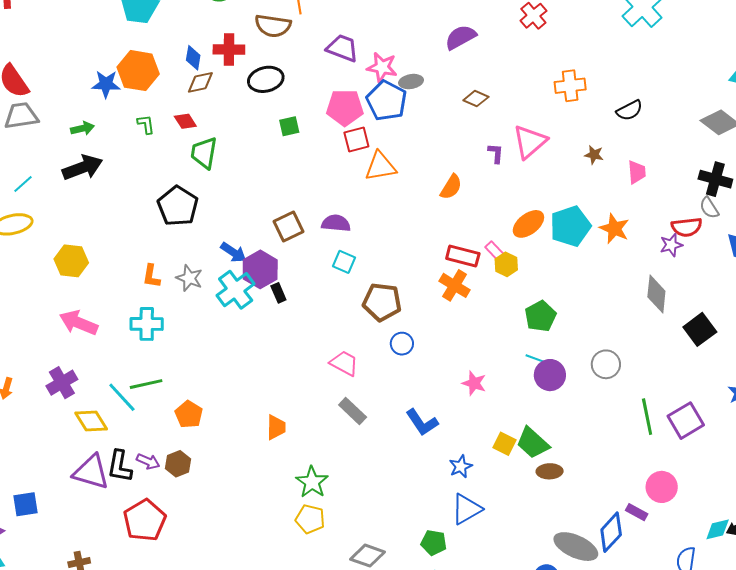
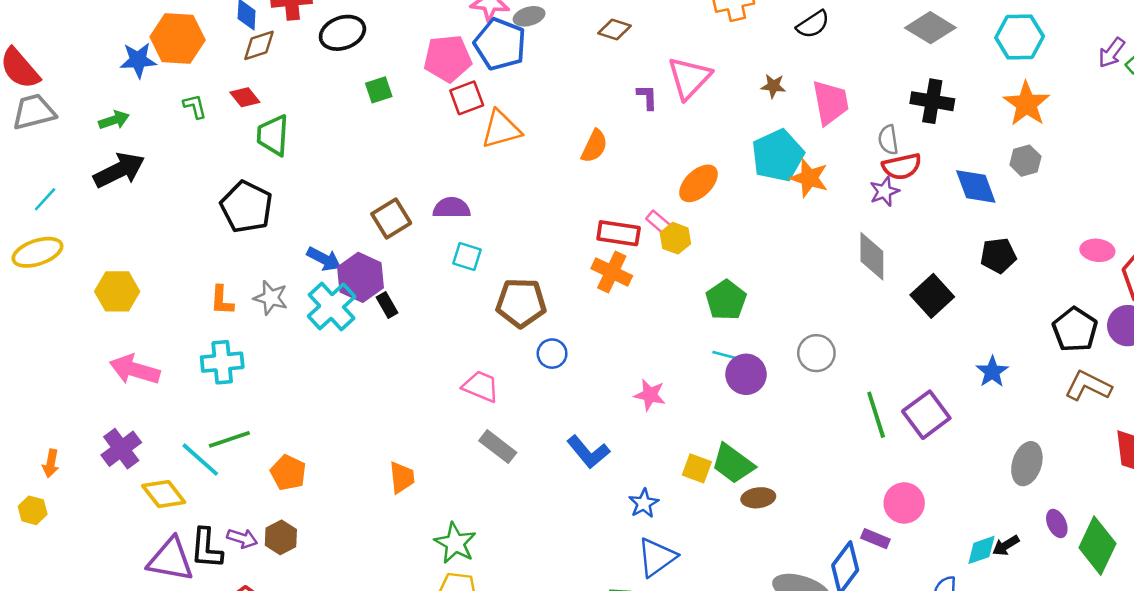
pink trapezoid: (637, 172) -> (830, 103), size x1.5
gray semicircle: (709, 208) -> (888, 140), moved, turned 30
cyan pentagon: (570, 226) -> (778, 156), moved

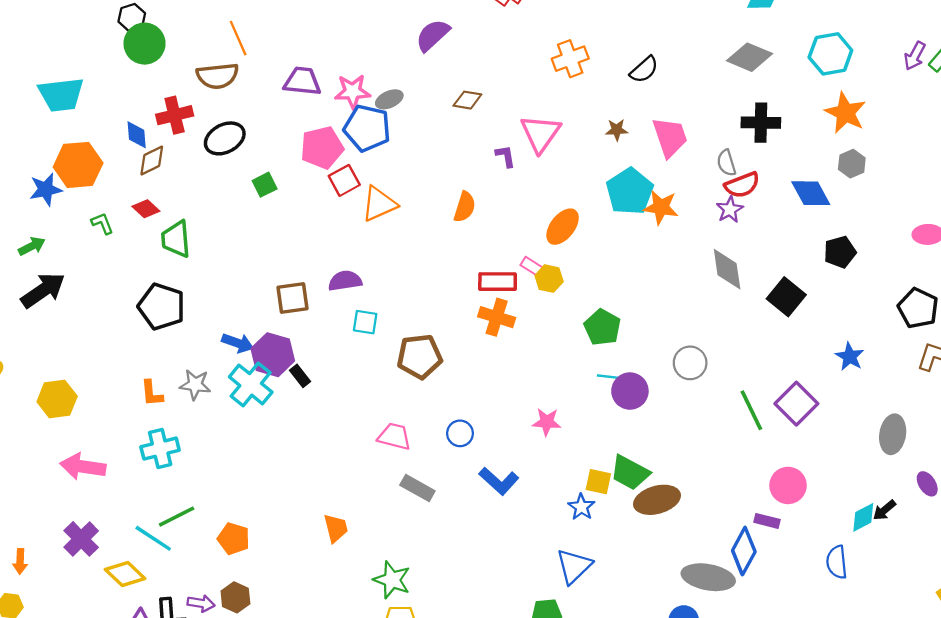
brown square: (391, 219) -> (292, 298), turned 32
blue circle: (552, 354) -> (460, 433), moved
brown ellipse: (758, 498) -> (657, 500), size x1.5
blue star: (644, 503) -> (581, 507), moved

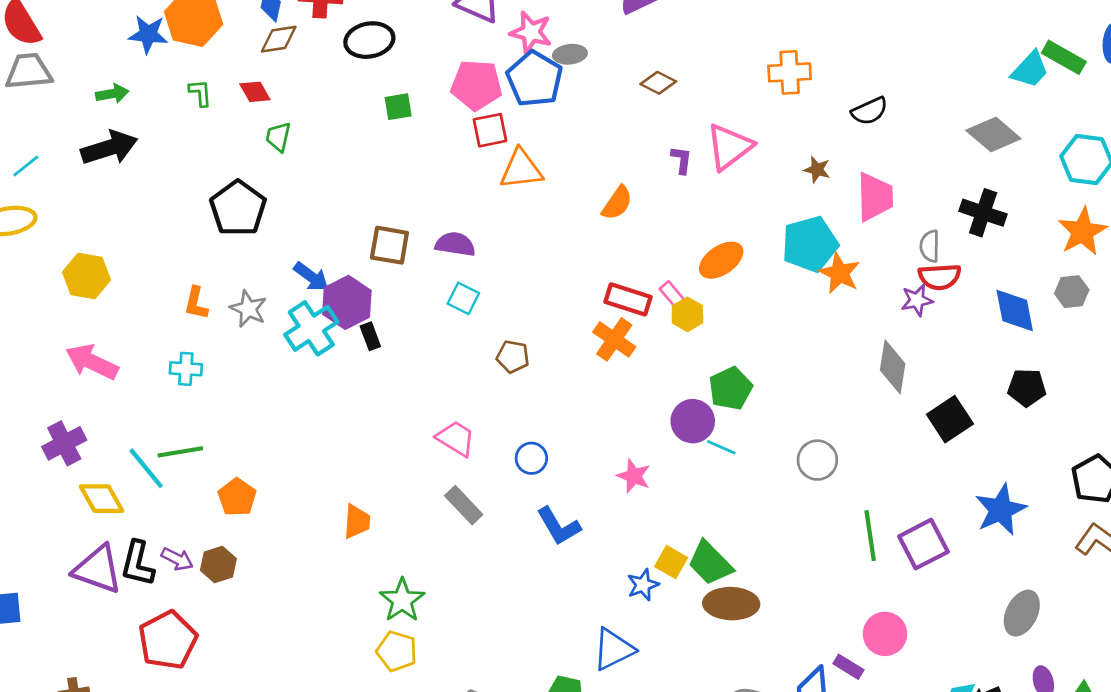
green trapezoid: (176, 239) -> (278, 137), size x0.7
brown pentagon: (420, 356) -> (513, 357), size x0.6
blue star: (850, 357) -> (1001, 510), size x1.5
purple circle: (630, 391) -> (693, 421), moved
cyan cross: (160, 449) -> (186, 369), size x0.7

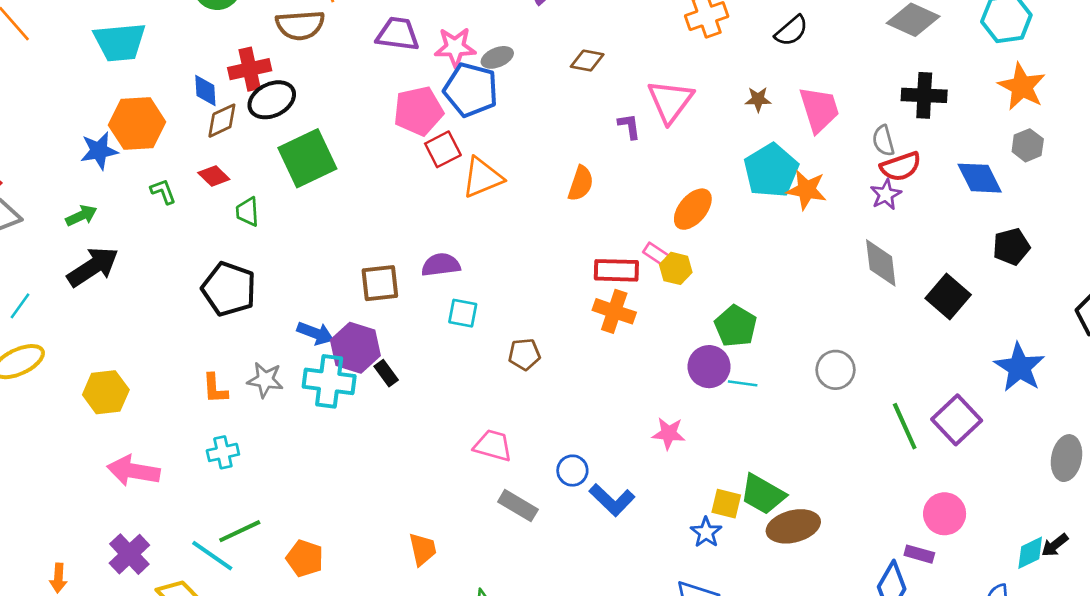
black ellipse: (369, 40) -> (272, 100), moved
green square: (398, 107) -> (307, 158), moved, size x2.0
cyan cross: (311, 328) -> (329, 381), turned -33
blue circle: (531, 458) -> (572, 471), moved

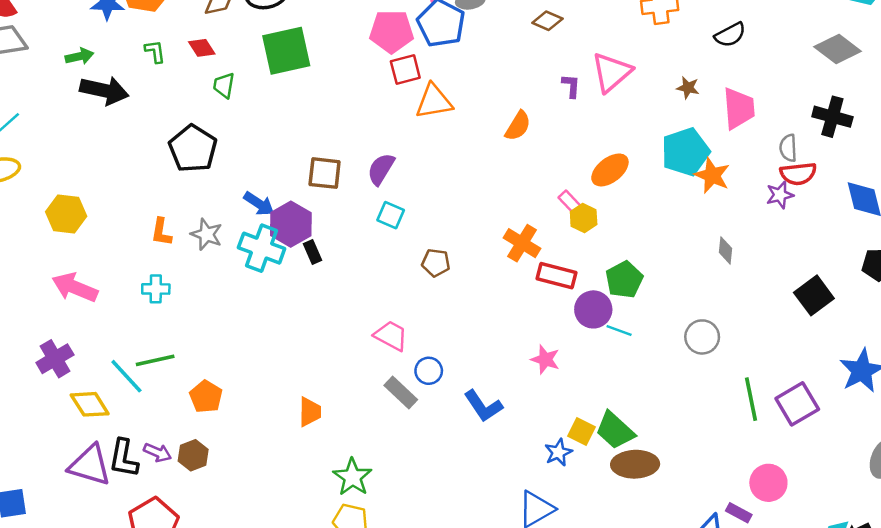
gray diamond: (881, 263) -> (725, 250), moved, size x0.6
purple semicircle: (441, 265) -> (381, 169), turned -64
black arrow: (93, 267) -> (104, 90), moved, turned 33
red rectangle: (616, 270) -> (557, 276), moved
blue circle: (572, 471) -> (429, 371), moved

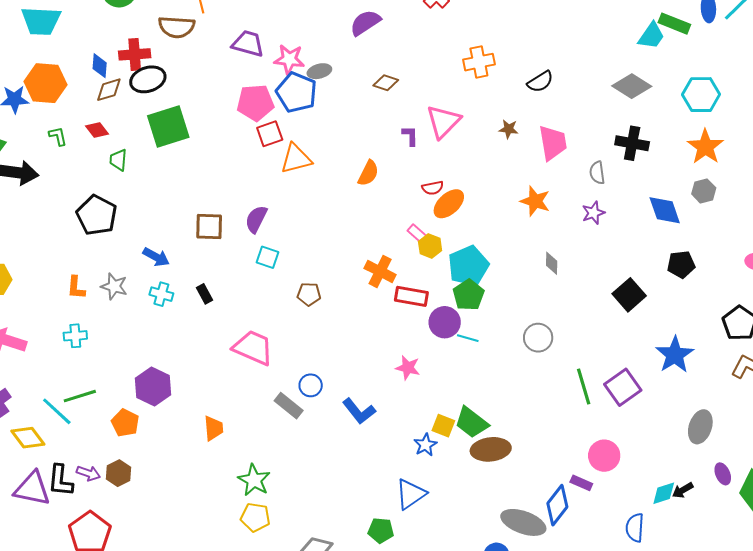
cyan pentagon: (685, 152) -> (468, 266), moved
red semicircle: (798, 174) -> (433, 188), moved, size x0.7
purple hexagon: (291, 224) -> (153, 386), moved
cyan cross: (262, 248) -> (161, 294), size x0.6
pink trapezoid: (391, 336) -> (253, 348), moved, size x1.4

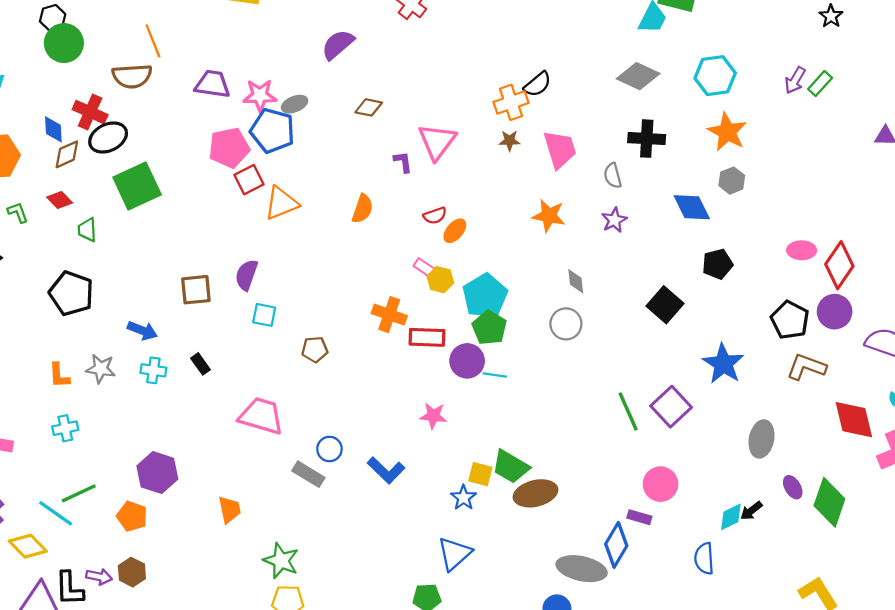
red cross: (135, 54) -> (90, 112), turned 36
orange cross: (479, 62) -> (511, 102), moved
orange ellipse: (449, 204) -> (455, 231), size x0.7
gray circle: (538, 338) -> (566, 324), moved

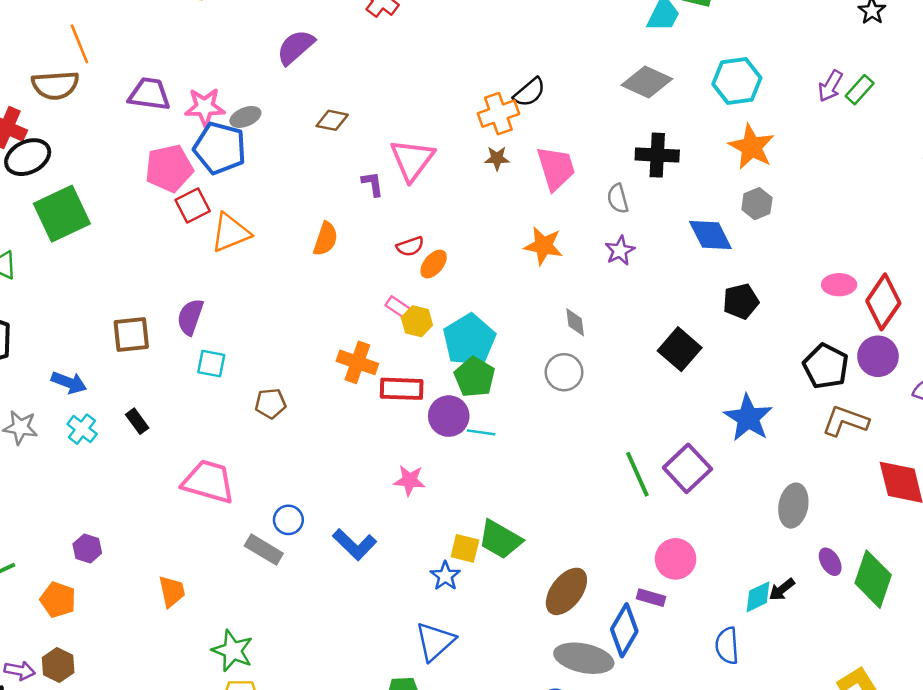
cyan cross: (153, 370) -> (82, 429), turned 30
purple hexagon: (157, 473) -> (87, 549), size x0.6
brown ellipse: (536, 493) -> (566, 591), moved, turned -39

